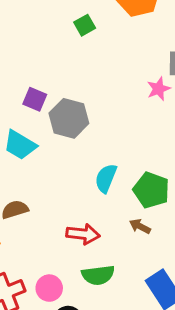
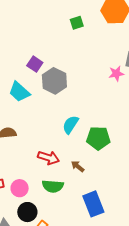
green pentagon: (151, 190) -> (98, 138), turned -30
brown arrow: (140, 226) -> (78, 166), moved

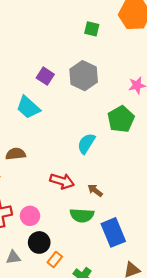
green square: (77, 23) -> (92, 29), turned 32
gray hexagon: (54, 81) -> (84, 76), moved
green pentagon: (98, 138) -> (121, 119), moved, turned -30
green semicircle: (53, 186) -> (82, 215), moved

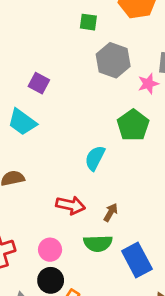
gray hexagon: (84, 76) -> (113, 60), moved
brown arrow: (95, 190) -> (111, 212), turned 88
pink circle: (30, 216) -> (50, 250), moved

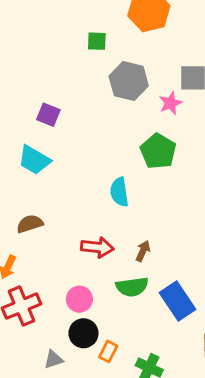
cyan semicircle: (95, 158) -> (119, 192), turned -30

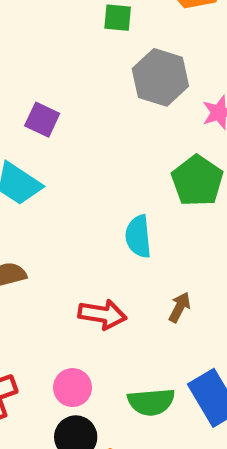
brown arrow: (143, 251) -> (180, 307), moved
green semicircle: (132, 287) -> (151, 402), moved

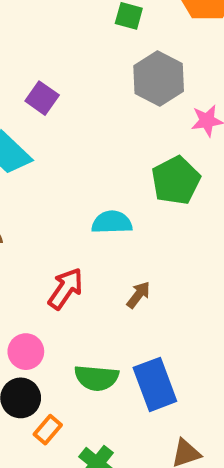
cyan semicircle: (138, 236) -> (112, 222), turned 84
red arrow: (102, 314) -> (66, 289), turned -75

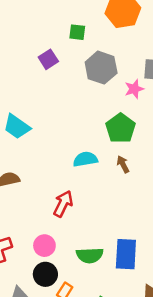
purple square: (42, 98) -> (48, 59), moved, turned 30
brown arrow: (138, 295) -> (123, 164), moved, turned -56
blue rectangle: (155, 384) -> (126, 254), turned 32

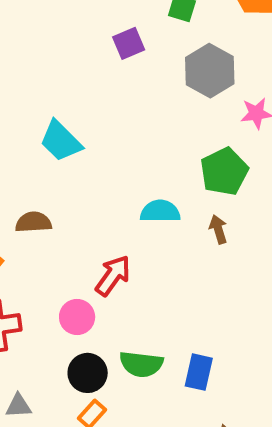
pink circle: (44, 246) -> (77, 317), moved
blue rectangle: (126, 254) -> (199, 372), size x0.7
black circle: (45, 274) -> (88, 373), moved

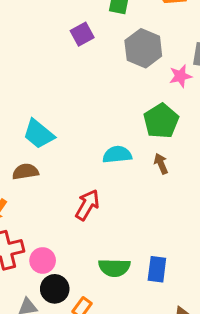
cyan trapezoid: (61, 141) -> (39, 134), moved
pink circle: (77, 317) -> (43, 260), moved
black circle: (88, 373) -> (55, 289), moved

